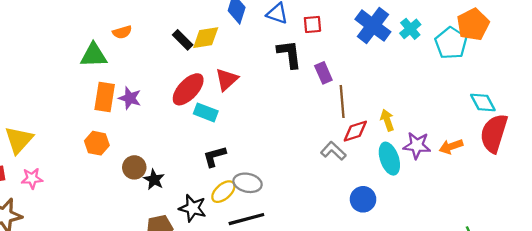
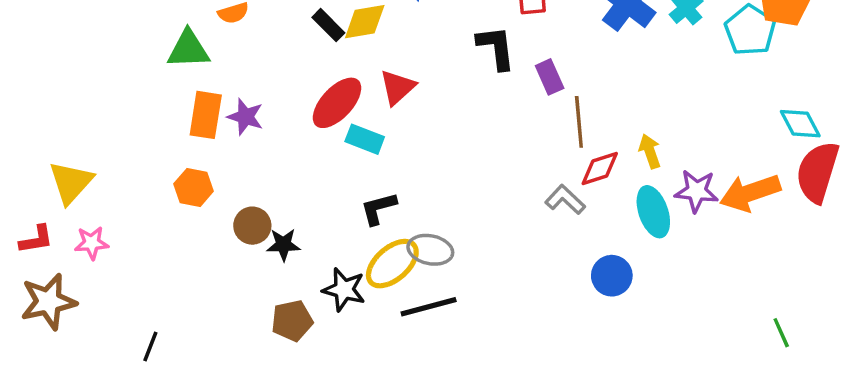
orange arrow: (451, 147) -> (750, 193), size x1.6
black star: (154, 180) -> (283, 245), turned -30
yellow ellipse: (223, 192) -> (392, 264), size x1.4

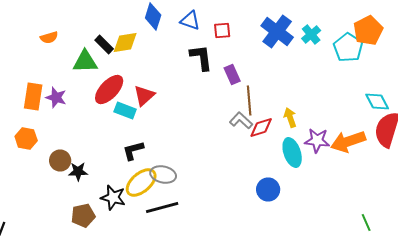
green triangle: (188, 49) -> (85, 62), moved
red triangle: (398, 87) -> (144, 96), moved
gray L-shape: (565, 200) -> (241, 120), moved

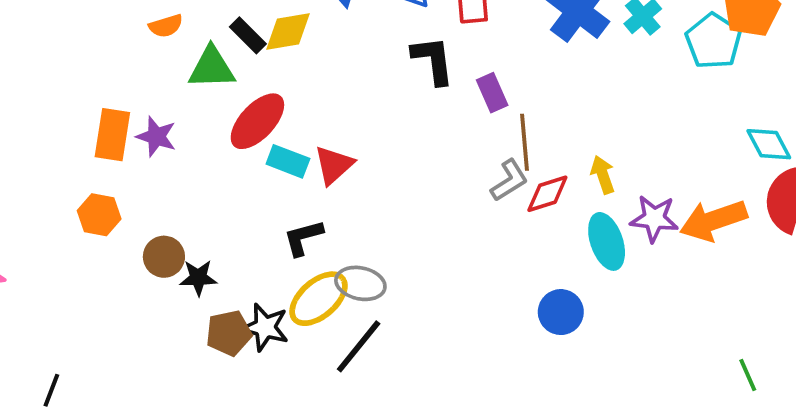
orange semicircle: (49, 38) -> (166, 26), moved
red triangle: (144, 96) -> (334, 165), moved
gray L-shape: (241, 120) -> (509, 180), turned 105
black line: (162, 208) -> (359, 346), turned -36
brown pentagon: (83, 216) -> (229, 333), moved

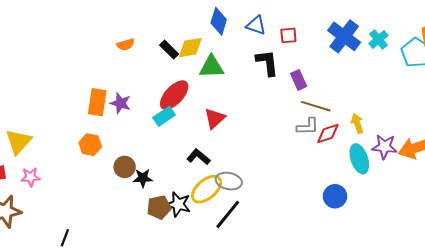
green triangle: (212, 68) -> (212, 67), moved
brown line: (525, 142) -> (316, 106), turned -68
cyan rectangle: (288, 161) -> (164, 116), moved, turned -55
gray L-shape: (509, 180) -> (308, 126), turned 30
black L-shape: (303, 238) -> (198, 157), turned 55

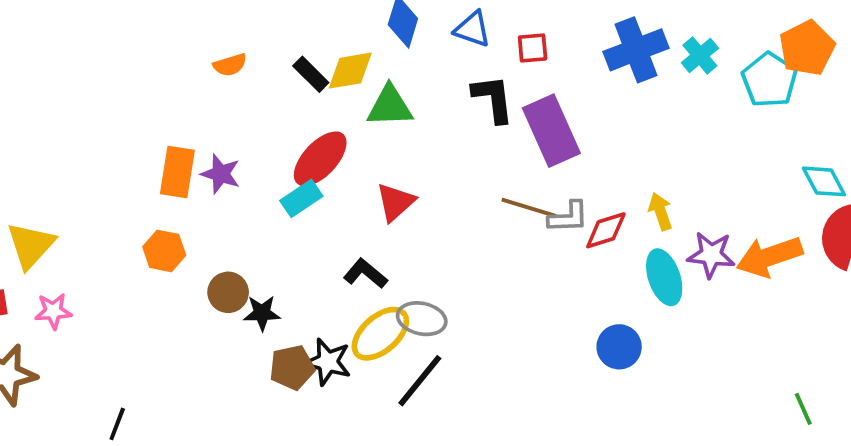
blue cross: (344, 36) -> (636, 50), turned 32
purple rectangle: (299, 80) -> (551, 131), size x1.8
brown line: (316, 106) -> (529, 208), moved

